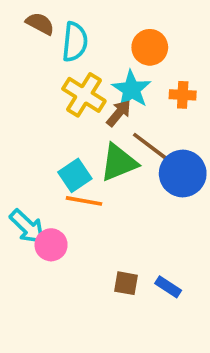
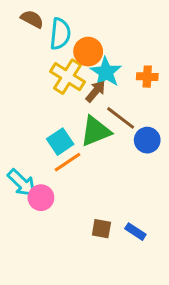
orange circle: (150, 47) -> (88, 52), moved
blue circle: (183, 174) -> (147, 140), size x0.7
orange line: (84, 201) -> (68, 162), turned -44

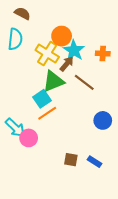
cyan semicircle: (60, 34) -> (15, 39), moved
green triangle: (96, 131) -> (53, 81), moved
blue circle: (147, 140) -> (103, 120), moved

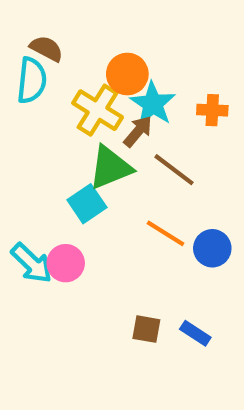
brown semicircle: (22, 13) -> (47, 49), moved
orange line: (47, 113) -> (166, 233), moved, turned 66
pink circle: (29, 138) -> (66, 263), moved

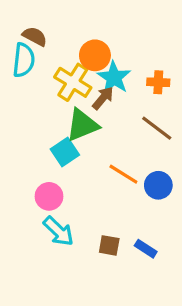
brown line: (174, 170) -> (157, 128), moved
cyan arrow: (32, 263) -> (59, 231), moved

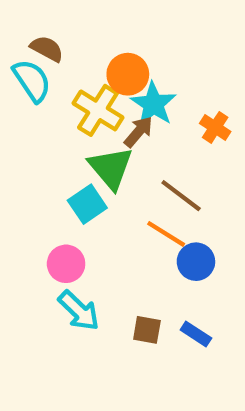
cyan semicircle: (24, 60) -> (32, 81), turned -40
orange cross: (158, 82) -> (215, 127), moved, turned 30
green triangle: (82, 125) -> (111, 168), turned -48
brown line: (157, 128) -> (181, 196), moved
blue circle: (158, 185) -> (196, 262), moved

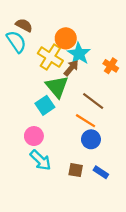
blue circle: (196, 262) -> (91, 139), moved

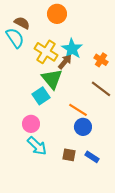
orange circle: (66, 38) -> (57, 14), moved
brown line: (93, 101) -> (101, 89), moved

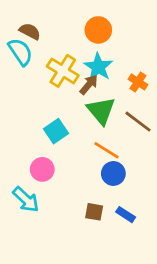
orange circle: (57, 14) -> (98, 30), moved
green triangle: (52, 79) -> (101, 111), moved
cyan arrow: (37, 146) -> (26, 199), moved

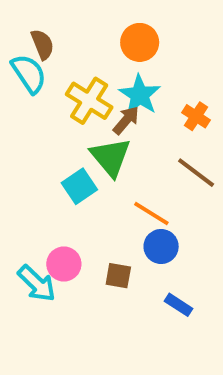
brown semicircle: (30, 31) -> (42, 44), turned 40
green triangle: (101, 111) -> (111, 157), moved
pink circle: (42, 169) -> (64, 264), moved
brown square: (94, 212) -> (118, 276), moved

